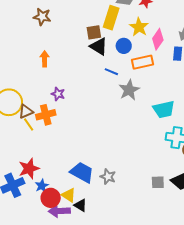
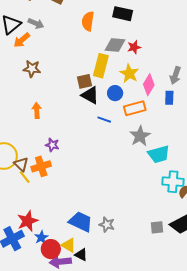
gray star: (129, 90) -> (140, 136), moved
brown triangle: (26, 111) -> (21, 164), turned -49

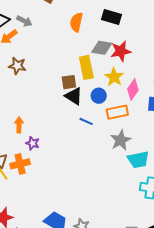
red star: (134, 47) -> (121, 51), size x1.5
yellow rectangle: (101, 66) -> (86, 67), turned -30
orange arrow: (37, 111) -> (19, 125), moved

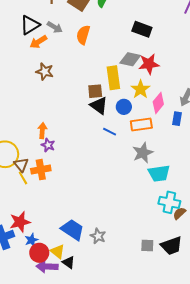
orange semicircle: (76, 22) -> (83, 35), moved
purple star: (33, 143) -> (48, 145), moved

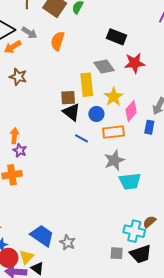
gray diamond: (130, 59) -> (104, 67), turned 40
red star: (149, 64) -> (135, 63), moved
cyan cross: (169, 202) -> (134, 231), moved
yellow triangle: (57, 251) -> (27, 257), turned 35

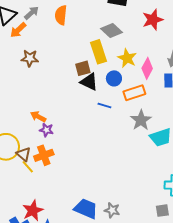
gray arrow: (29, 33) -> (32, 13), turned -63
red star: (135, 63) -> (153, 20), moved
orange arrow: (14, 136) -> (38, 117), turned -56

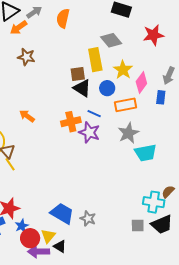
purple star: (46, 130) -> (89, 132), moved, size x1.5
orange cross: (44, 155) -> (71, 122), moved

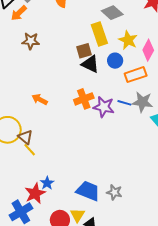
blue line: (94, 114) -> (124, 103), moved
gray star: (128, 133) -> (142, 102), turned -30
blue star: (22, 226) -> (47, 183), moved

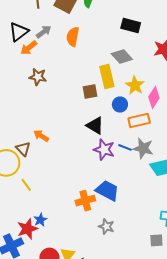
black triangle: (90, 64) -> (95, 126), moved
orange cross: (84, 99) -> (85, 201), moved
brown triangle: (25, 137) -> (23, 149), moved
blue trapezoid: (88, 191) -> (107, 191), moved
gray star: (114, 192) -> (106, 227), moved

